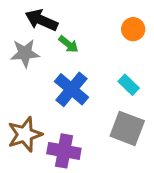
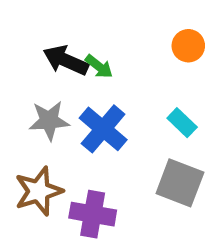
black arrow: (41, 20) -> (66, 60), moved
gray star: (25, 53) -> (49, 121), moved

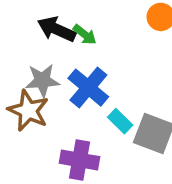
cyan rectangle: (182, 123) -> (120, 121), moved
brown star: (39, 191) -> (28, 111), moved, turned -30

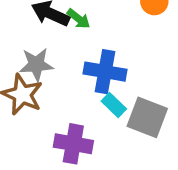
blue cross: (88, 88) -> (105, 72), moved, turned -30

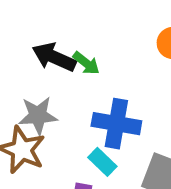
cyan rectangle: (114, 105) -> (102, 162), moved

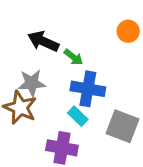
green arrow: (86, 63) -> (73, 57), moved

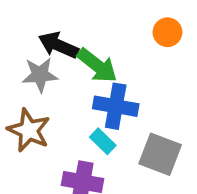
green arrow: (73, 57) -> (97, 66), size x1.6
gray star: (32, 83) -> (40, 75), moved

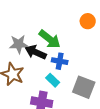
black arrow: (58, 45) -> (36, 52), moved
blue cross: (116, 106) -> (60, 61), size x0.7

